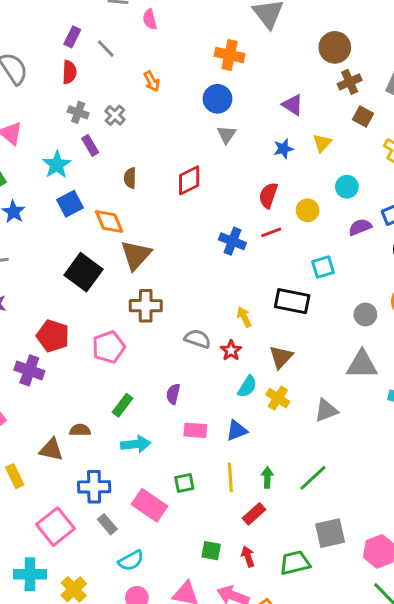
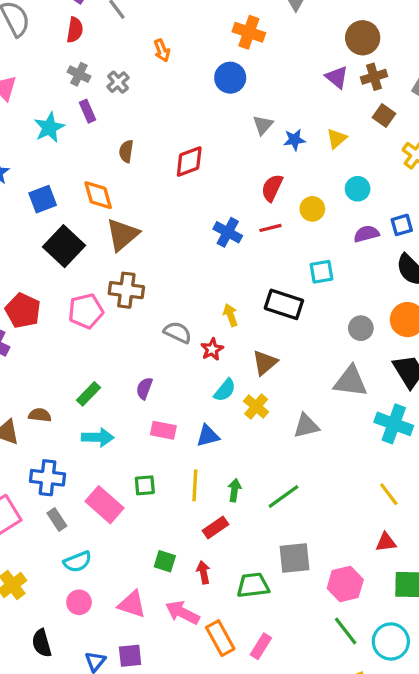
purple triangle: (293, 105) -> (337, 77), moved
gray triangle: (226, 135) -> (263, 125), moved
blue square: (70, 204) -> (43, 199), moved
pink pentagon: (109, 347) -> (86, 311), moved

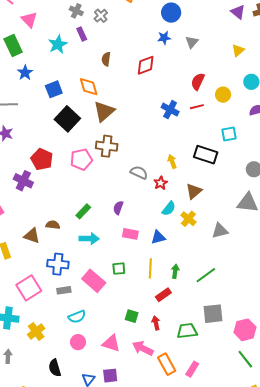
blue star: (294, 140) -> (164, 38), moved
gray rectangle: (57, 520) -> (64, 290), turned -64

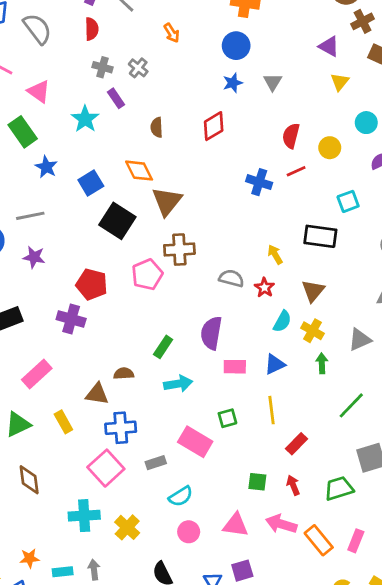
purple triangle: (238, 12) -> (329, 46), moved
purple semicircle: (118, 208) -> (211, 333), size x1.6
blue cross: (58, 264) -> (121, 428), moved
green arrow: (175, 271) -> (322, 363), moved

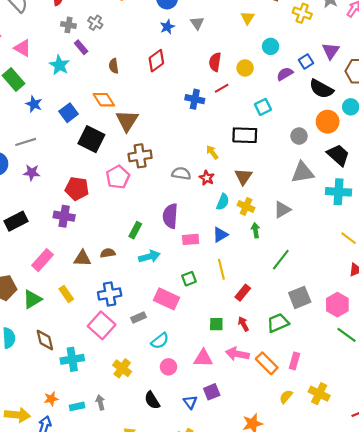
brown triangle: (97, 394) -> (82, 258), moved
cyan cross: (84, 516) -> (72, 359), moved

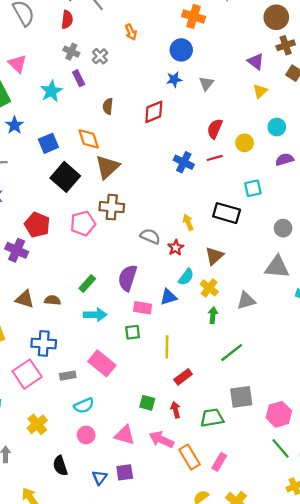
blue triangle: (220, 235) -> (168, 297), moved
green square: (189, 279) -> (133, 332), moved

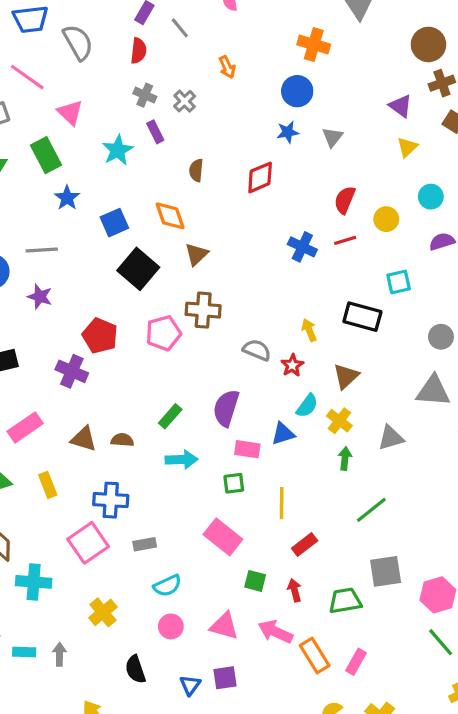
brown triangle: (107, 167) -> (196, 254), size x0.7
pink rectangle: (102, 363) -> (223, 537), moved

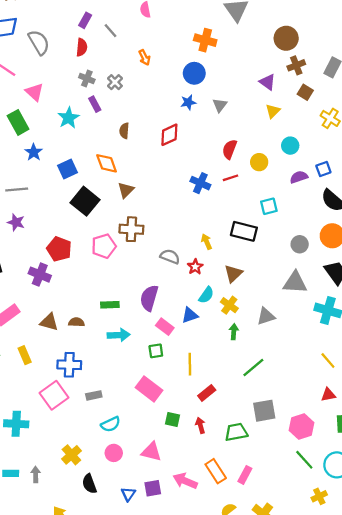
green rectangle: (170, 416) -> (110, 305), turned 48
pink rectangle: (247, 449) -> (165, 327), turned 30
yellow cross: (103, 612) -> (71, 455), moved
pink arrow: (275, 632) -> (185, 481), moved

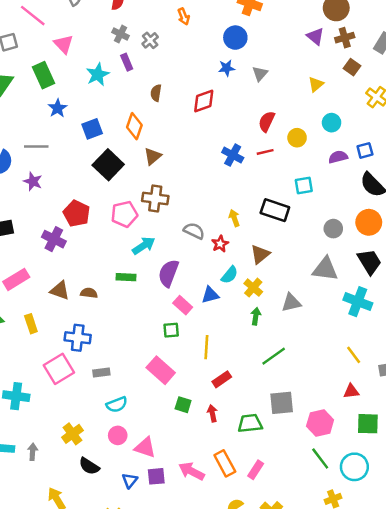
purple triangle: (267, 82) -> (315, 36), moved
orange diamond: (107, 163) -> (134, 126), turned 35
cyan arrow: (119, 335) -> (144, 246), moved, turned -35
pink triangle: (151, 452) -> (145, 447), moved
black semicircle: (89, 484) -> (89, 466), turned -42

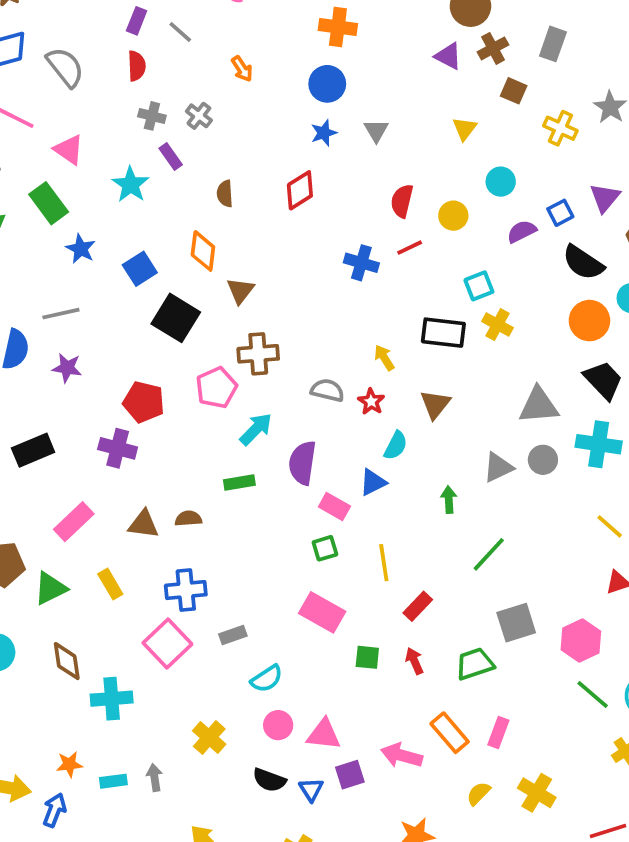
gray circle: (333, 229) -> (543, 460), moved
yellow cross: (253, 288) -> (498, 325), moved
black semicircle: (89, 466) -> (269, 780), moved

